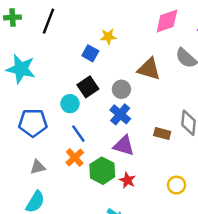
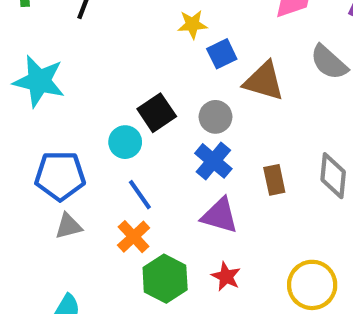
blue square: (90, 53) -> (222, 54), moved, turned 35
brown rectangle: (162, 134) -> (274, 180), moved, turned 63
gray triangle: (38, 167) -> (68, 226), moved
green hexagon: (102, 171) -> (165, 279), moved
yellow circle: (177, 185) -> (312, 285), size x1.5

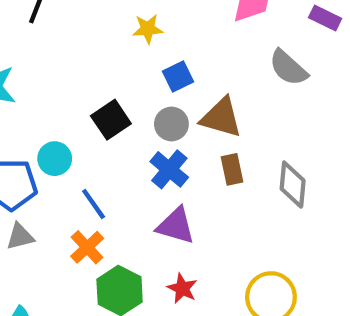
blue square: (222, 54) -> (178, 76), moved
brown triangle: (264, 81) -> (221, 118), moved
cyan circle: (125, 142) -> (55, 159), moved
brown rectangle: (274, 180) -> (232, 169), moved

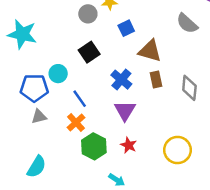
gray circle: (171, 124) -> (88, 14), moved
purple triangle: (176, 226) -> (125, 111), turned 45

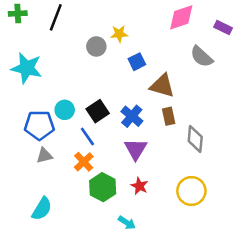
black square: (89, 52) -> (98, 111), moved
gray diamond: (189, 88) -> (195, 139), moved

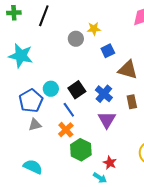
brown rectangle: (169, 116) -> (132, 102), moved
blue pentagon: (39, 125) -> (31, 101), turned -30
red star: (139, 186) -> (110, 163), moved
cyan semicircle: (42, 209) -> (33, 167), turned -96

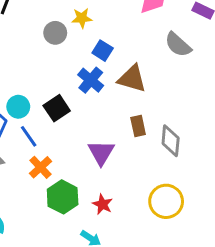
blue square: (108, 51) -> (103, 51), turned -32
blue cross: (104, 94) -> (91, 80), moved
blue line: (69, 110) -> (29, 136), moved
red star: (110, 163) -> (103, 204), moved

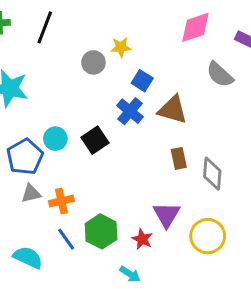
blue line: (29, 136) -> (66, 239), moved
purple triangle: (101, 153) -> (167, 215), moved
orange cross: (40, 167) -> (61, 201), moved, turned 30

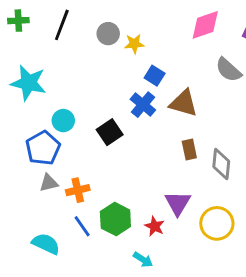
gray circle: (93, 62) -> (108, 34), moved
cyan circle: (55, 139) -> (63, 121), moved

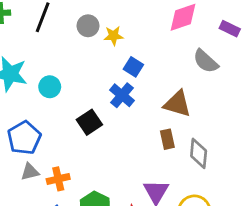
brown triangle: (184, 103) -> (177, 104), moved
cyan circle: (63, 121) -> (50, 87), moved

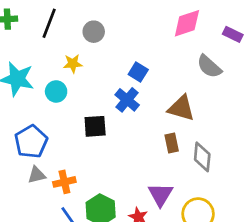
yellow star: (114, 36) -> (73, 64), moved
black square: (89, 122) -> (95, 126), turned 30

